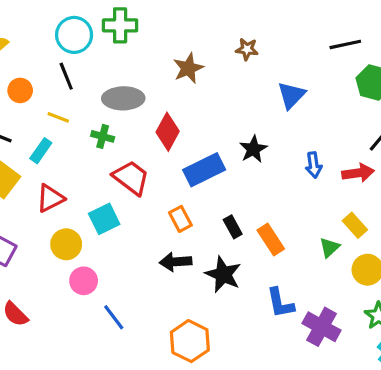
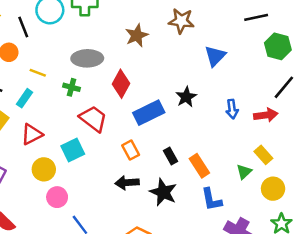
brown star: (247, 49) -> (181, 21), size x1.5
black line: (66, 76) -> (23, 27), moved
blue L-shape: (280, 303) -> (211, 200), moved

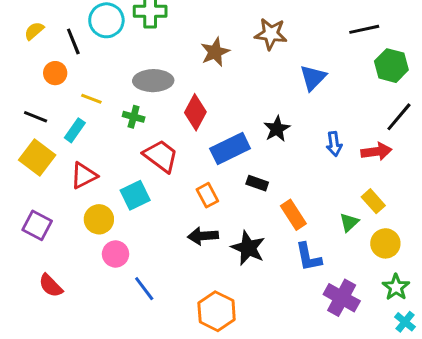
black rectangle: (170, 156) -> (257, 183), moved, turned -42

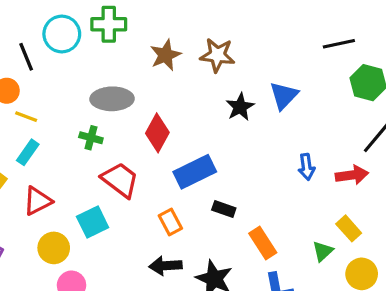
brown star: (271, 34) -> (217, 55), moved
brown star: (215, 52) -> (166, 55), moved
yellow line: (91, 99) -> (26, 117), moved
black star: (277, 129) -> (240, 107), moved

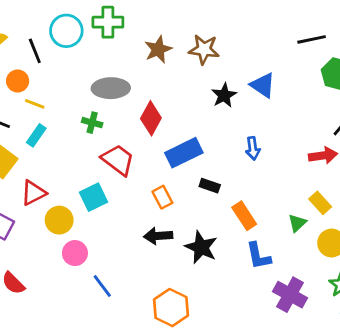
blue triangle: (284, 96) -> (263, 85), turned -40
blue arrow: (307, 167) -> (253, 148), moved
red triangle: (37, 201) -> (33, 193), moved

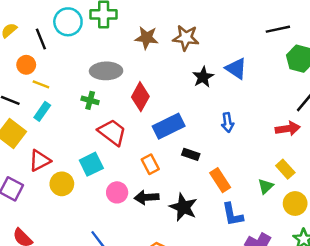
brown star: (158, 49) -> (147, 38), turned 30
pink circle: (75, 253) -> (117, 192), moved

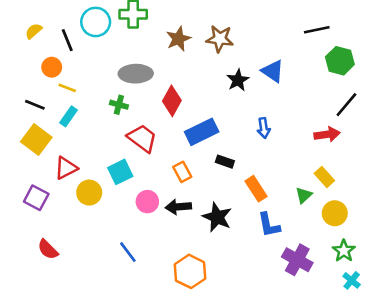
brown star: (147, 38) -> (178, 39), turned -30

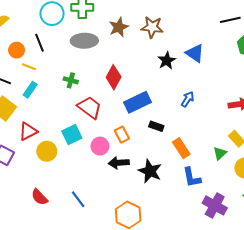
black line: (67, 40) -> (39, 43), moved
gray ellipse: (136, 74) -> (84, 41), moved
blue arrow: (264, 128) -> (188, 99), turned -140
pink circle: (147, 202) -> (100, 146), moved
red semicircle: (48, 249) -> (39, 197), moved

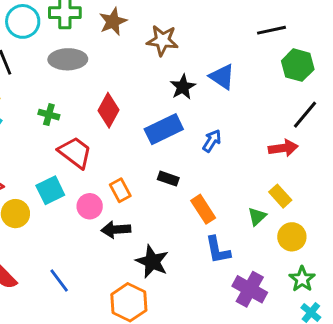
brown star: (119, 27) -> (113, 21), moved
blue rectangle: (138, 102) -> (164, 129), moved
black star: (150, 171) -> (152, 262), moved

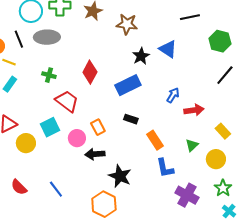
black line: (272, 30) -> (190, 17), moved
gray ellipse: (68, 59) -> (47, 37), moved
blue arrow: (212, 141) -> (173, 95), moved
red arrow: (283, 148) -> (194, 110), moved
yellow rectangle: (280, 196) -> (223, 131), moved

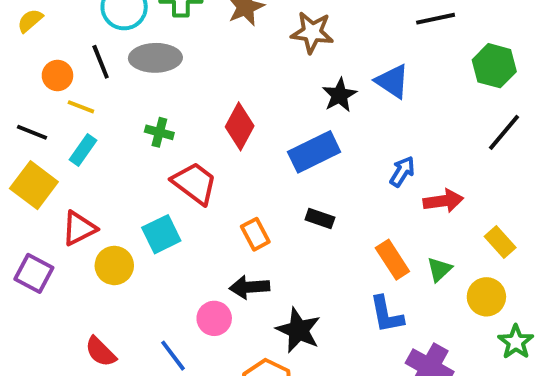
pink circle: (77, 138) -> (214, 318), moved
orange rectangle: (155, 140) -> (392, 260), moved
green star: (223, 188) -> (516, 342), moved

